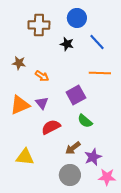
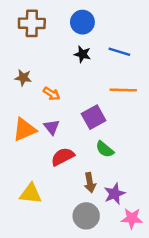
blue circle: (77, 18) -> (82, 22), moved
brown cross: (39, 25) -> (32, 23), moved
blue line: (97, 42) -> (119, 52), turned -30
brown arrow: (73, 148) -> (90, 183), turned -63

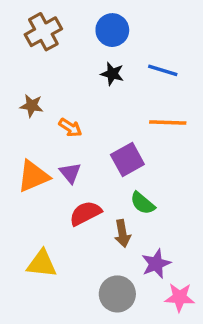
brown cross: (32, 23) -> (43, 32), turned -30
brown arrow: (90, 183) -> (122, 233), moved

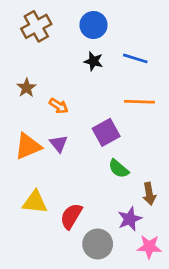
brown star: (32, 106) -> (27, 88), turned 30
red semicircle: (85, 213) -> (71, 216), moved, turned -32
brown arrow: (122, 233) -> (149, 194), moved
yellow triangle: (42, 264) -> (35, 202), moved

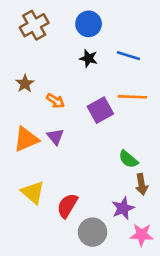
purple square: (106, 132) -> (100, 110), moved
green semicircle: (119, 169) -> (128, 159), moved
yellow triangle: (35, 202) -> (33, 192), turned 35

